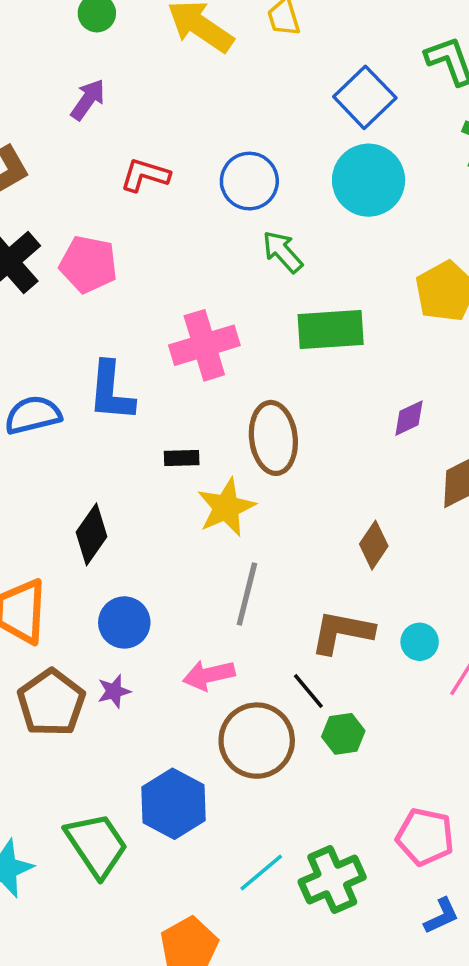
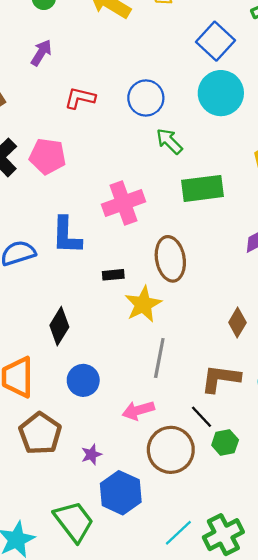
purple star: (114, 691) -> (91, 454), moved

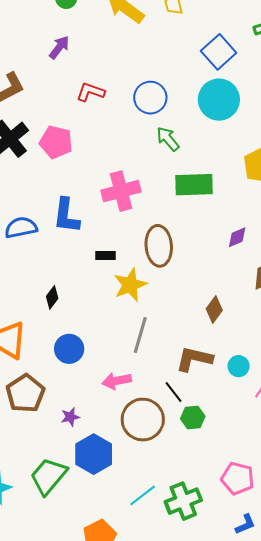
black diamond: (59, 326) -> (52, 297), size x0.7
green trapezoid: (74, 521) -> (48, 476), turned -108

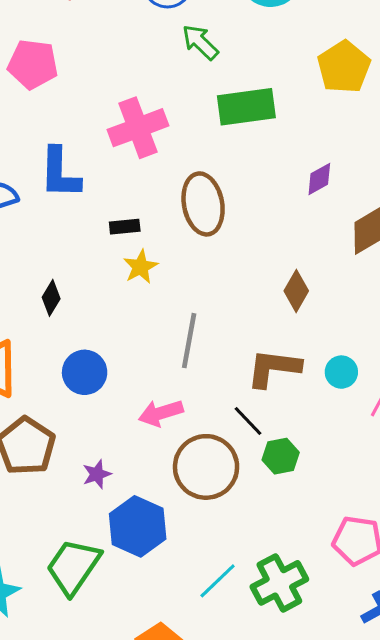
yellow star: (130, 285) -> (141, 267), moved, size x0.7

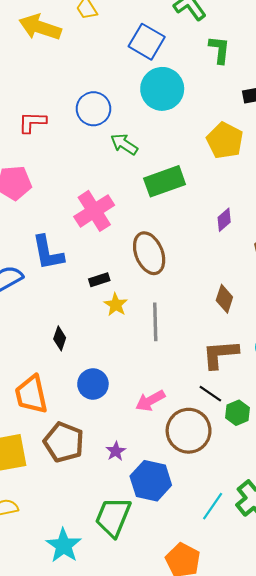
gray line: (189, 341) -> (155, 322), moved

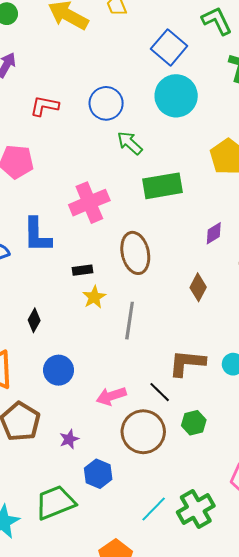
brown diamond: (224, 299) -> (198, 287), moved
black line: (210, 394) -> (160, 392), moved
blue hexagon: (151, 481) -> (98, 474), size x0.7
green trapezoid: (113, 517) -> (55, 502), turned 36

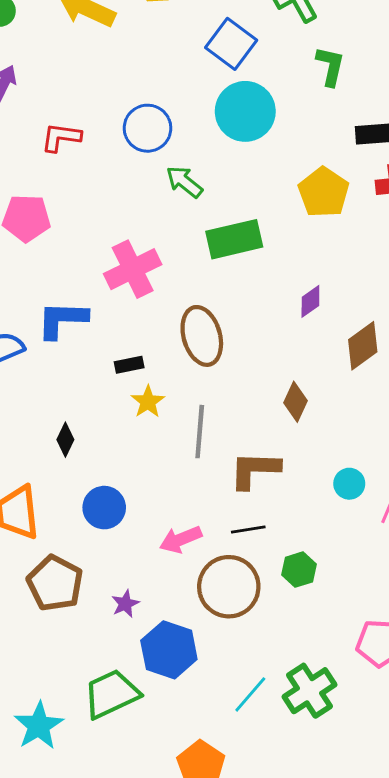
blue L-shape: (37, 235) -> (62, 320), turned 96
brown diamond: (198, 287) -> (295, 402), moved
brown L-shape: (187, 363) -> (255, 470), moved
black line: (160, 392) -> (248, 530), turned -50
blue hexagon: (98, 474) -> (169, 650), size x1.4

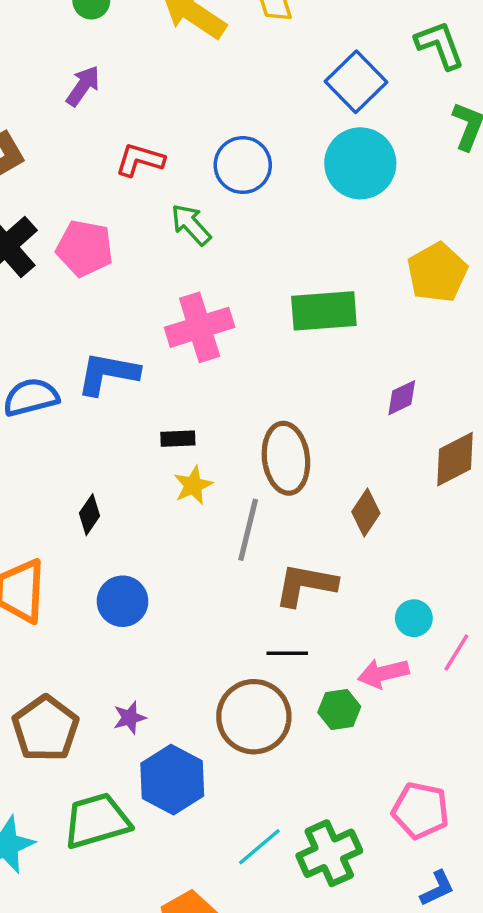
green arrow: (184, 182) -> (191, 225), moved
brown ellipse: (202, 336) -> (286, 458), moved
pink arrow: (181, 539) -> (383, 673), moved
brown pentagon: (55, 583) -> (45, 728), moved

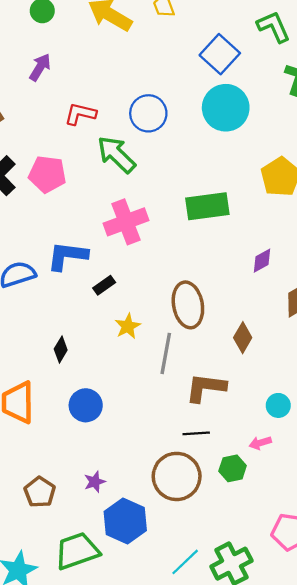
green arrow: (191, 225) -> (116, 154), size x1.4
black rectangle: (178, 439) -> (104, 285), moved, turned -30
pink arrow: (383, 673) -> (260, 443), size x0.7
brown pentagon: (45, 728) -> (40, 492), size x0.7

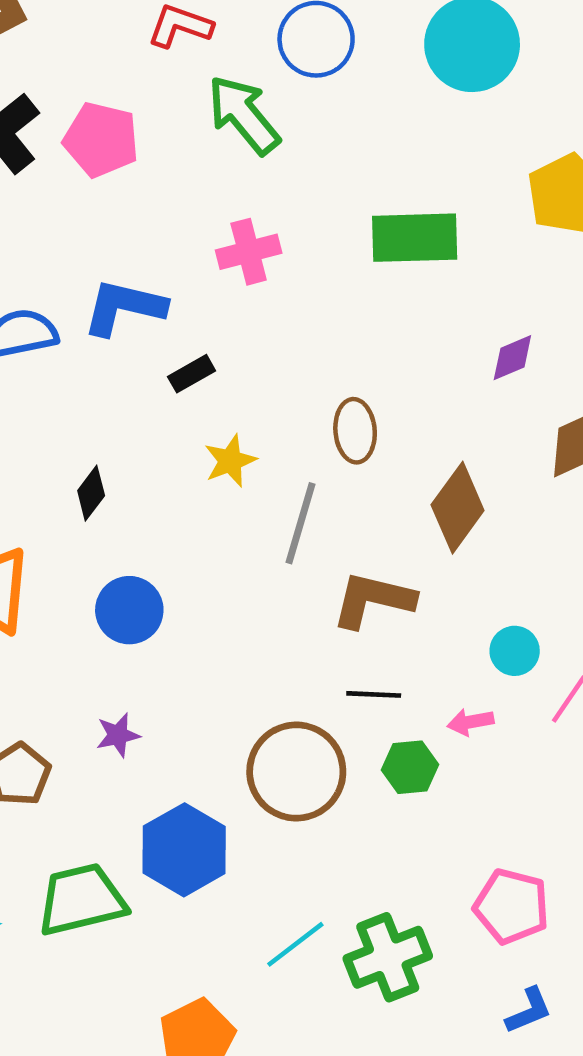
pink cross: (126, 222) -> (249, 252), size x0.7
brown ellipse: (188, 305) -> (355, 431), size x0.7
brown diamond: (243, 338) -> (458, 508), size x1.4
black line: (196, 433) -> (374, 694), moved
purple star: (95, 482) -> (118, 735), moved

